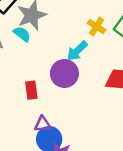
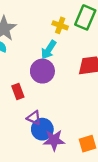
purple triangle: (43, 124) -> (34, 118), turned 42

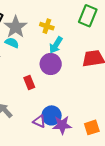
yellow cross: (60, 25) -> (47, 26), moved
purple triangle: (34, 118) -> (39, 121), moved

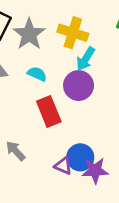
yellow cross: (47, 26) -> (73, 33), size x1.5
cyan semicircle: (12, 43) -> (37, 74), moved
red rectangle: (29, 83) -> (49, 112), size x1.5

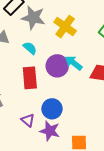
gray star: (29, 34) -> (33, 18), turned 30
cyan arrow: (86, 59) -> (74, 63), moved, turned 78
blue circle: (80, 157) -> (52, 109), moved

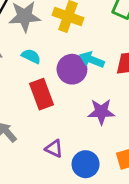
blue circle: (52, 109) -> (86, 164), moved
purple star: (50, 131) -> (101, 112), moved

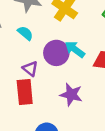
red rectangle: (42, 94) -> (25, 92), moved
purple triangle: (54, 149) -> (30, 69), moved

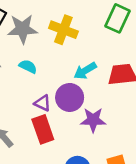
cyan arrow: (75, 49) -> (85, 71), turned -54
purple circle: (56, 53) -> (70, 97), moved

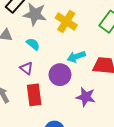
purple triangle: (43, 103) -> (26, 68), moved
purple star: (93, 120) -> (86, 97), moved

